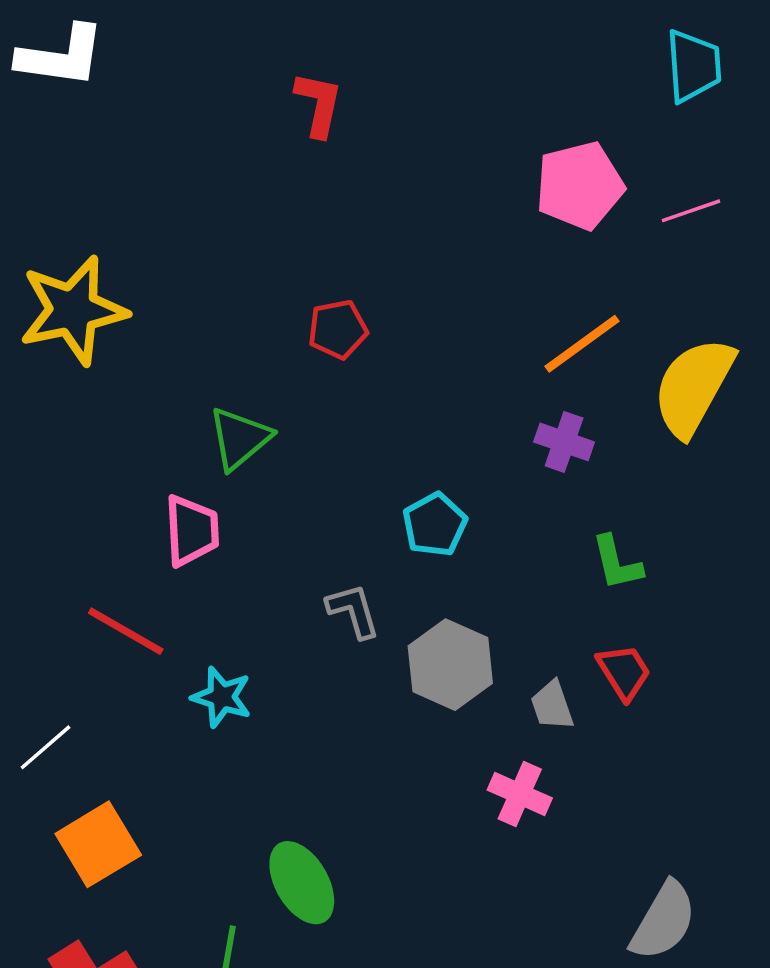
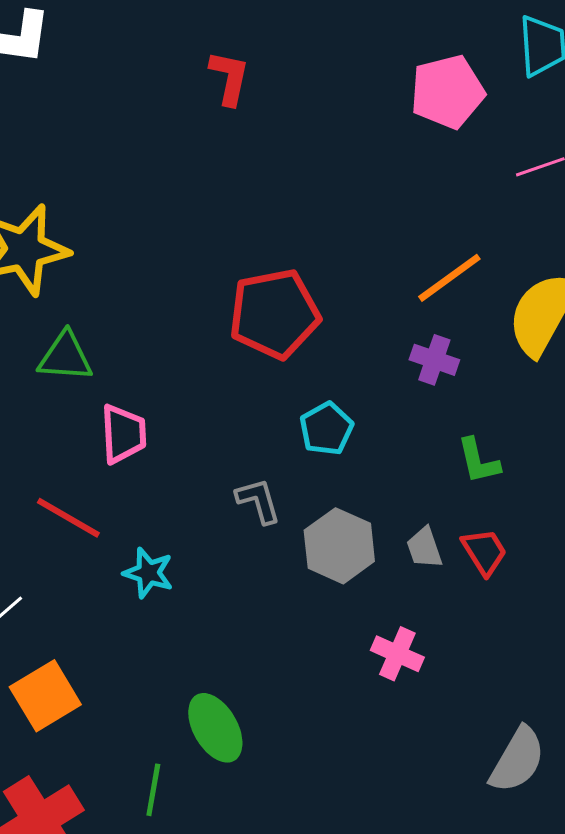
pink pentagon: (580, 186) -> (447, 92), moved
red pentagon: (338, 329) -> (274, 314), moved, size x1.8
green triangle: (240, 438) -> (65, 357), moved, turned 44
gray trapezoid: (552, 705) -> (424, 548), moved

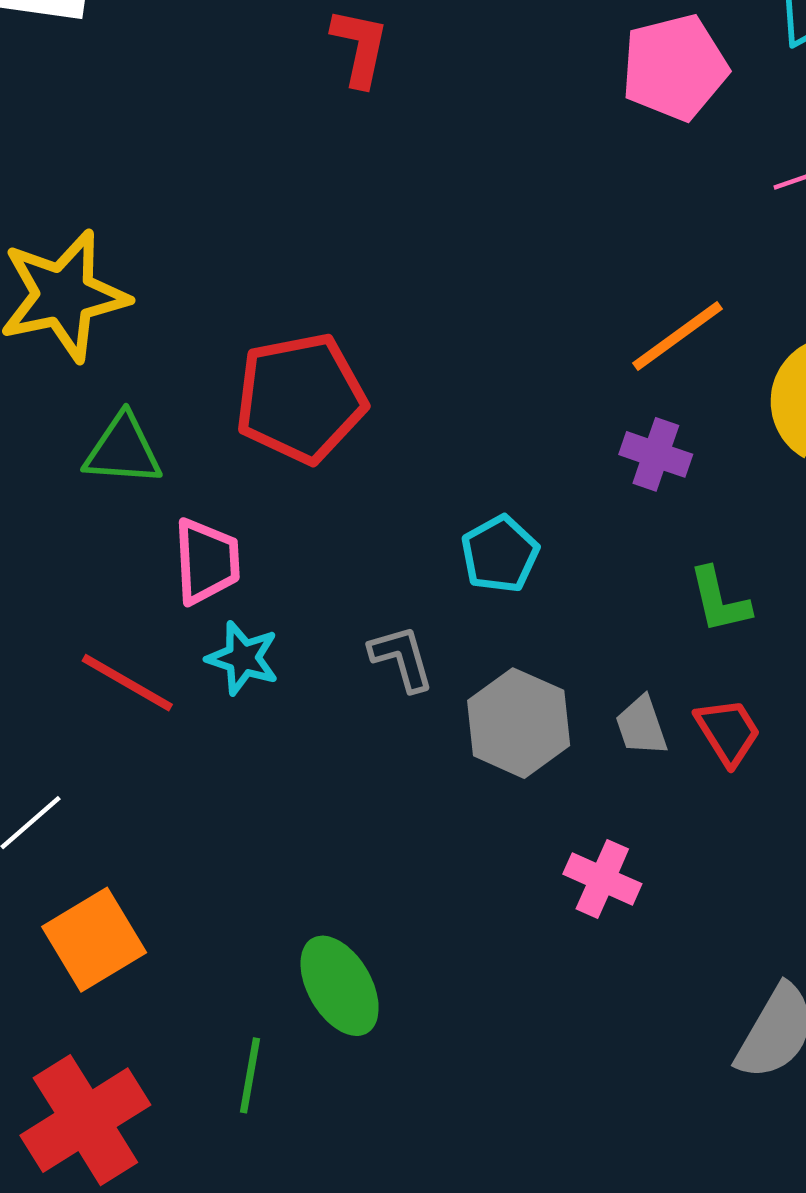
red pentagon: (274, 314) -> (301, 398), moved
cyan star: (148, 573) -> (243, 658), moved

